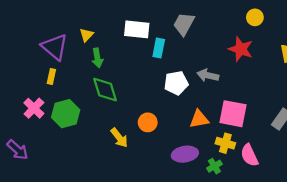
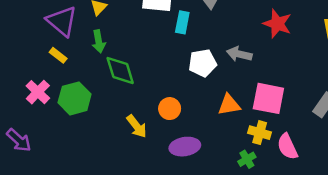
green arrow: (97, 58) -> (99, 41), moved
yellow rectangle: (51, 76) -> (58, 55), turned -64
purple ellipse: (185, 154) -> (185, 147), moved

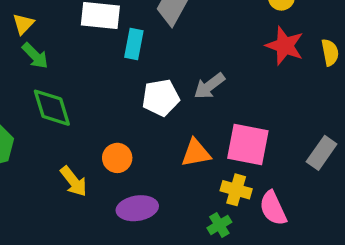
red star: (277, 24) -> (285, 46), moved
green arrow: (99, 41) -> (35, 56), moved, turned -35
gray arrow: (239, 54) -> (209, 86), turned -50

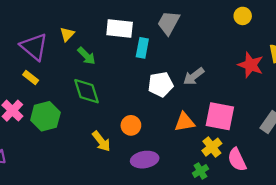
red star: (285, 46) -> (251, 65), moved
green arrow: (35, 56) -> (86, 56), moved
yellow cross: (236, 190) -> (212, 147), turned 36

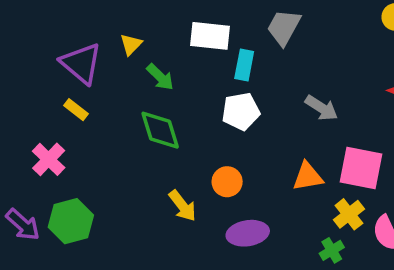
gray arrow: (194, 76) -> (321, 108), turned -110
white pentagon: (161, 84) -> (241, 111), moved
green hexagon: (45, 116) -> (71, 221), moved

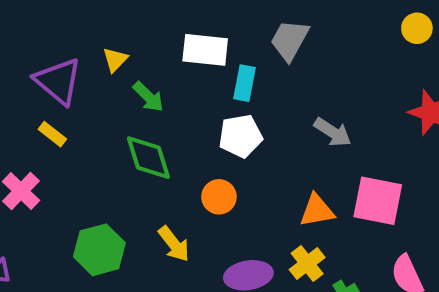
orange circle: (227, 182) -> (219, 197), moved
yellow cross: (349, 214) -> (307, 263), moved
green hexagon: (71, 221) -> (99, 250), moved

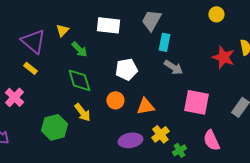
cyan rectangle: (244, 83) -> (164, 42), moved
orange triangle: (317, 211) -> (145, 106), moved
yellow arrow: (174, 244) -> (82, 112), moved

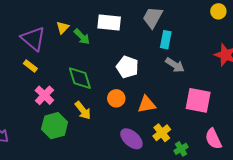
green arrow: (79, 49) -> (82, 37), moved
white pentagon: (126, 69) -> (127, 67), turned 30
pink cross: (14, 97) -> (44, 95), moved
purple ellipse: (130, 140) -> (131, 139), turned 50

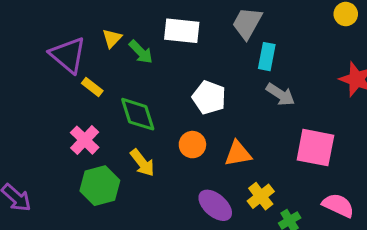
yellow rectangle: (30, 66) -> (92, 87), moved
pink semicircle: (213, 139) -> (338, 205), turned 140

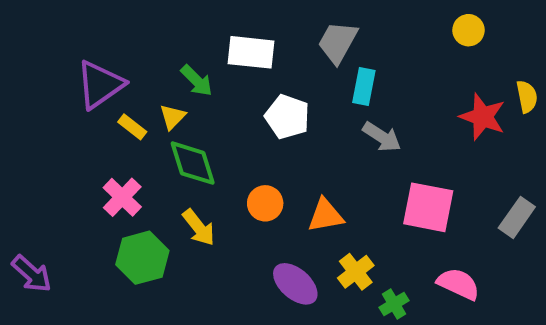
yellow triangle: (112, 38) -> (173, 117), moved
purple triangle: (68, 55) -> (100, 85), turned 45
white pentagon: (209, 98) -> (287, 117), moved

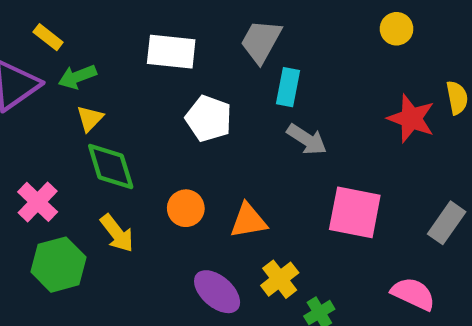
green arrow: (197, 81) -> (77, 77), moved, turned 114
yellow rectangle: (132, 127) -> (48, 37), moved
pink semicircle: (458, 284) -> (413, 294), moved

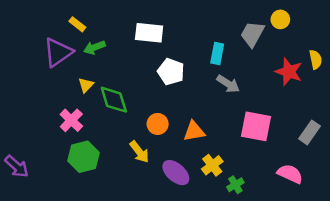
gray trapezoid: (261, 41) -> (252, 34), moved
yellow triangle: (90, 118) -> (86, 85), moved
yellow arrow: (117, 233) -> (139, 152), moved

